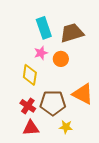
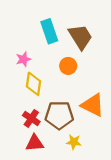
brown trapezoid: (72, 33) -> (80, 37), turned 75
pink star: (41, 53) -> (23, 59), moved

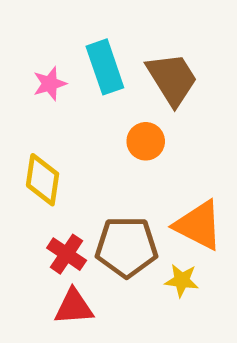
pink star: (23, 59) -> (50, 84), moved
yellow diamond: (34, 84) -> (43, 180), moved
yellow star: (74, 142) -> (182, 280), moved

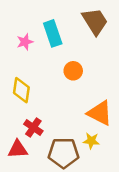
brown trapezoid: (172, 79) -> (95, 21), moved
brown pentagon: (127, 247) -> (64, 153), moved
red triangle: (74, 307) -> (18, 149), moved

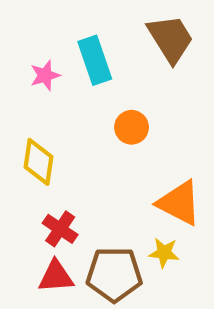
red triangle: (18, 149) -> (56, 277), moved

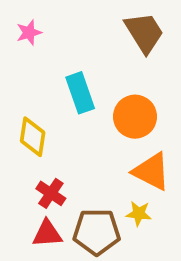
cyan rectangle: (95, 60) -> (80, 93), moved
pink star: (45, 75) -> (29, 33), moved
orange circle: (132, 127) -> (135, 117), moved, size x1.5

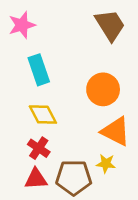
pink star: (29, 33) -> (22, 25), size x1.4
cyan rectangle: (80, 93) -> (39, 70), moved
yellow diamond: (33, 137) -> (43, 115), moved, turned -36

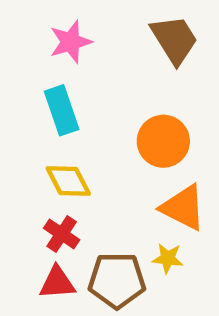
pink star: (22, 25) -> (70, 42), moved

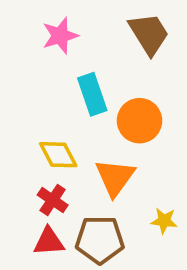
cyan rectangle: (62, 110) -> (92, 94), moved
orange triangle: (183, 208) -> (115, 177), moved, turned 39
yellow star: (168, 258) -> (164, 221), moved

